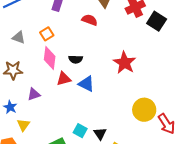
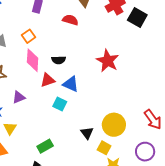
yellow circle: (144, 110) -> (114, 125), moved
cyan square: (80, 131) -> (60, 104), moved

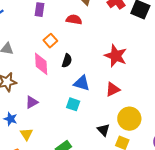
orange square: (28, 36) -> (50, 41), moved
black semicircle: (59, 60) -> (67, 61), turned -64
red triangle: (48, 80) -> (113, 89), moved

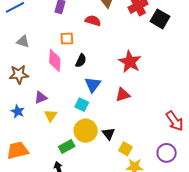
orange square: (50, 41) -> (67, 39), turned 32
blue triangle: (82, 83) -> (93, 85), turned 42
yellow circle: (129, 119) -> (86, 131), moved
yellow triangle: (26, 134) -> (51, 116), moved

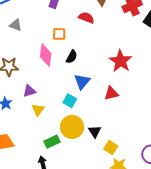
gray triangle: (23, 41) -> (16, 25), moved

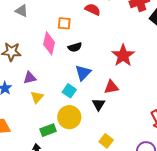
black semicircle: (72, 57) -> (75, 47), turned 40
black triangle: (95, 131) -> (99, 104), moved

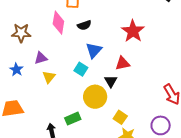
yellow circle: (69, 117) -> (95, 97), moved
green rectangle: (48, 130) -> (73, 119), moved

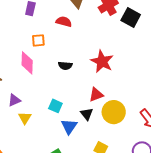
black semicircle: (84, 25) -> (65, 66), moved, turned 32
blue triangle: (94, 50) -> (69, 126), moved
yellow circle: (95, 97) -> (114, 112), moved

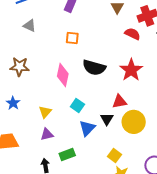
red semicircle: (64, 22) -> (132, 34), moved
pink diamond: (27, 63) -> (63, 75), moved
black semicircle: (65, 66) -> (94, 68), size x1.6
purple triangle: (14, 100) -> (47, 134), moved

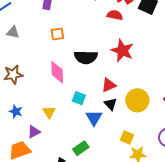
red triangle: (119, 102) -> (109, 85), moved
purple triangle: (47, 134) -> (34, 132), moved

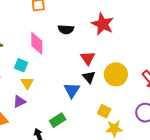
black semicircle: (86, 57) -> (66, 29), size x0.7
red triangle: (109, 85) -> (88, 58), turned -42
cyan square: (79, 98) -> (21, 65), moved
purple triangle: (34, 132) -> (19, 101), moved

